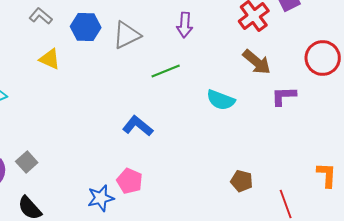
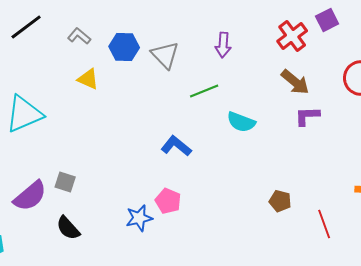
gray triangle: (127, 35) -> (165, 55), turned -48
purple L-shape: (284, 96) -> (307, 116), moved
cyan semicircle: (221, 100) -> (241, 122), moved
gray square: (27, 162) -> (65, 182), turned -30

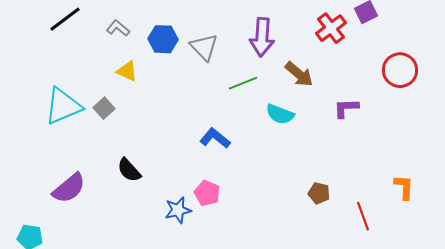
purple arrow: (223, 45) -> (262, 37), size x1.5
brown arrow: (295, 82) -> (299, 74), moved
gray square: (65, 182) -> (104, 108), moved, turned 30
black semicircle: (68, 228) -> (129, 170), moved

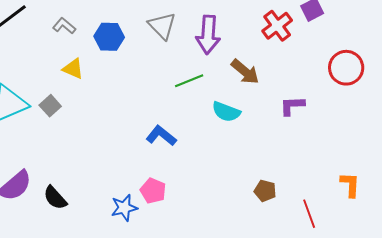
gray triangle: (204, 47) -> (162, 26), moved
black semicircle: (129, 170) -> (55, 198), moved

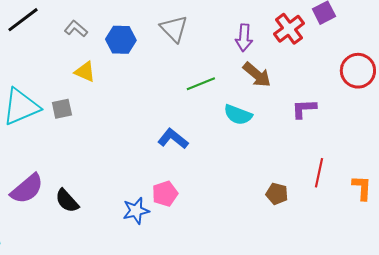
purple arrow: (208, 35) -> (244, 38), moved, size x0.7
gray square: (50, 106) -> (62, 109), turned 30
pink pentagon: (153, 191) -> (165, 194), turned 30
red line: (309, 214) -> (319, 173), moved, turned 32

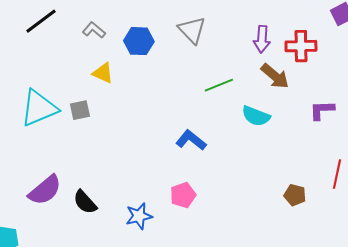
red cross: (289, 29) -> (301, 46), moved, turned 36
blue star: (136, 211) -> (139, 216), moved

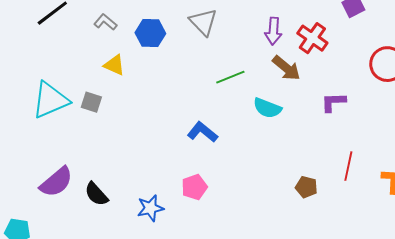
red cross: (301, 46) -> (312, 38), turned 36
gray square: (80, 110) -> (91, 102), turned 30

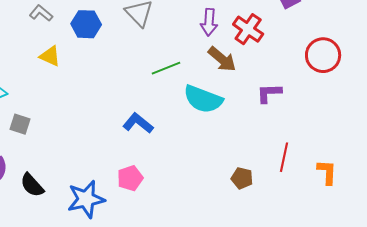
gray square: (91, 102) -> (20, 124), moved
cyan semicircle: (267, 108) -> (203, 99), size x1.4
blue star: (150, 208) -> (86, 199), size x1.4

